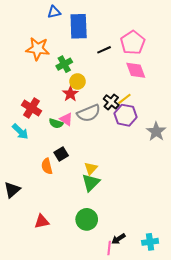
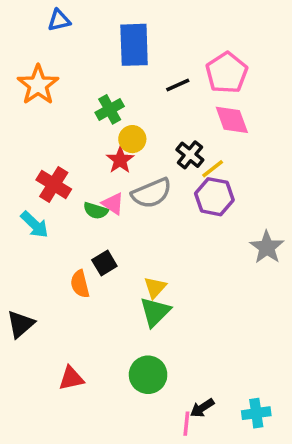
blue triangle: (54, 12) -> (59, 20), moved
orange star: (38, 49) -> (38, 85), moved, turned 30
black cross: (111, 102) -> (190, 155), moved
gray star: (156, 132) -> (267, 247), moved

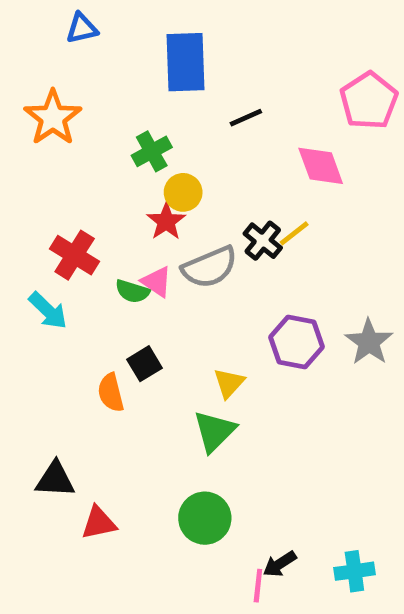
pink pentagon: (227, 73) -> (369, 101), moved
black cross: (190, 155) -> (263, 241), moved
purple hexagon: (214, 197) -> (297, 342), moved
yellow triangle: (155, 287) -> (229, 383), moved
black triangle: (21, 324) -> (55, 480), moved, turned 44

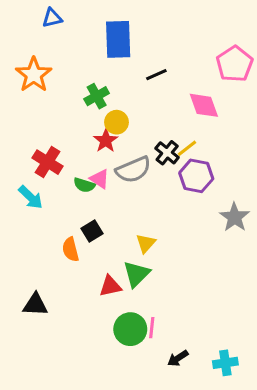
purple hexagon: (297, 342) -> (196, 176), moved
red triangle: (99, 523) -> (110, 286), moved
pink line: (258, 586) -> (152, 328), moved

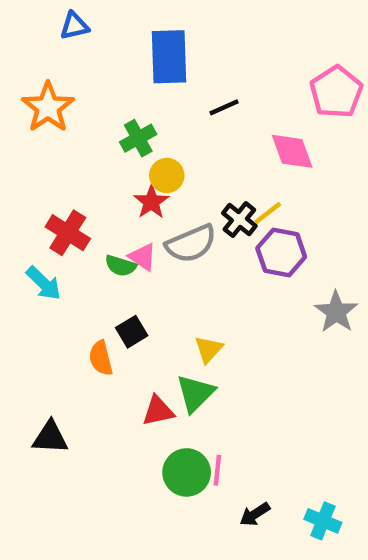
cyan cross: (225, 363) -> (323, 521), turned 30

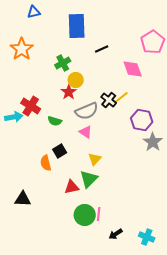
purple hexagon: (281, 253) -> (142, 120), moved
pink triangle: (143, 257) -> (86, 132), moved
cyan arrow: (44, 283) -> (14, 117), moved, turned -54

